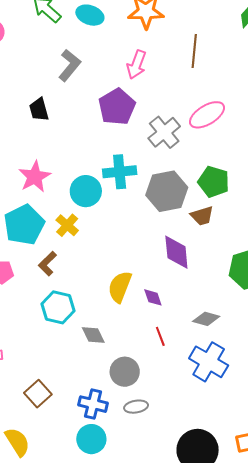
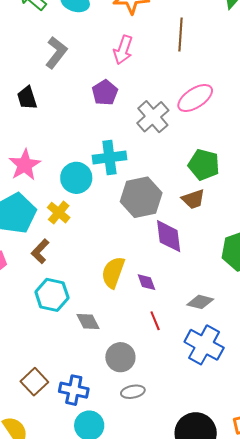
purple pentagon: (117, 107) -> (105, 93), size x0.7
gray hexagon: (167, 191) -> (141, 197), moved
blue cross: (93, 404) -> (74, 390), moved

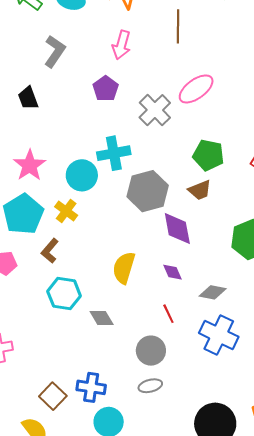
purple diamond: (146, 282) -> (172, 272), moved
gray circle: (120, 357) -> (151, 351), moved
brown square: (34, 382) -> (53, 396), moved

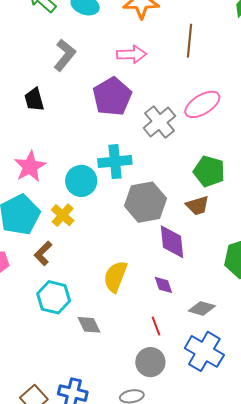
pink arrow: (121, 45) -> (132, 54), turned -112
purple pentagon: (106, 89) -> (112, 97), size x1.5
gray circle: (151, 351) -> (150, 362), moved

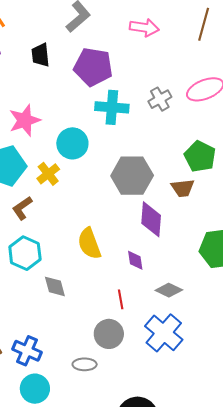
purple pentagon: (112, 97) -> (93, 67), moved, turned 30
gray cross: (159, 122) -> (160, 99), size x0.7
cyan cross: (115, 162) -> (112, 107), moved
yellow semicircle: (115, 277) -> (89, 244), turned -52

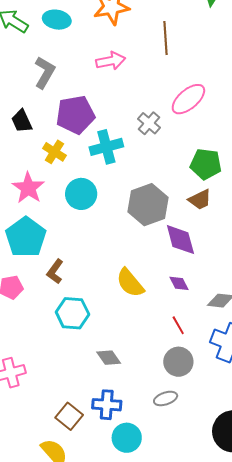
yellow cross: (48, 174) -> (54, 152), moved
gray diamond: (55, 286) -> (109, 358), moved

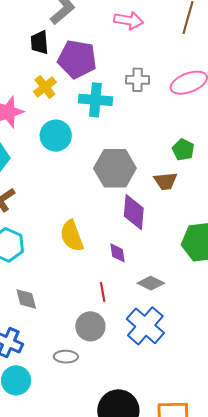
black trapezoid: (22, 121) -> (39, 42), moved
gray cross: (149, 123) -> (138, 80), moved, turned 30
green pentagon: (206, 164) -> (183, 150), size x0.7

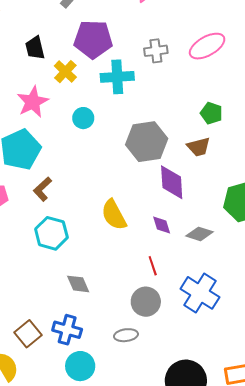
black trapezoid: (39, 42) -> (35, 48), moved
cyan circle: (56, 136) -> (83, 118), size x0.7
gray diamond: (151, 283) -> (199, 234), moved

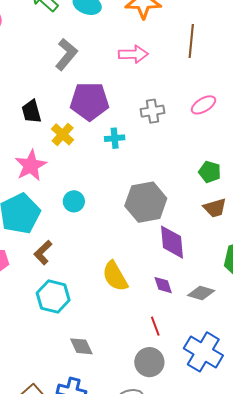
pink ellipse: (207, 46) -> (203, 105), size x0.7
cyan cross: (117, 77) -> (115, 138), size x0.6
cyan circle: (83, 118) -> (74, 201), moved
brown trapezoid: (199, 147) -> (215, 208), moved

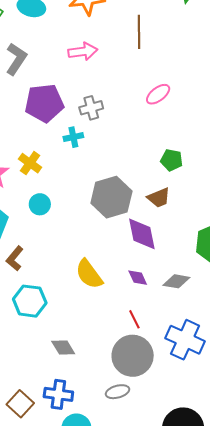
gray cross: (153, 111) -> (91, 108), moved
yellow cross: (63, 134) -> (30, 163), moved
brown trapezoid: (215, 208) -> (159, 198), moved
gray circle: (149, 362) -> (133, 356), size x1.4

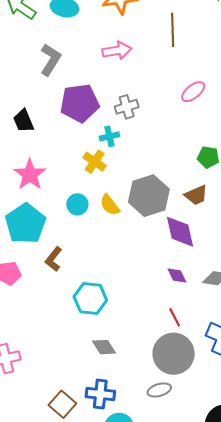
yellow cross: (30, 163) -> (95, 162), moved
yellow semicircle: (89, 274) -> (110, 205), moved, size x0.7
cyan hexagon: (30, 301) -> (90, 298), moved

